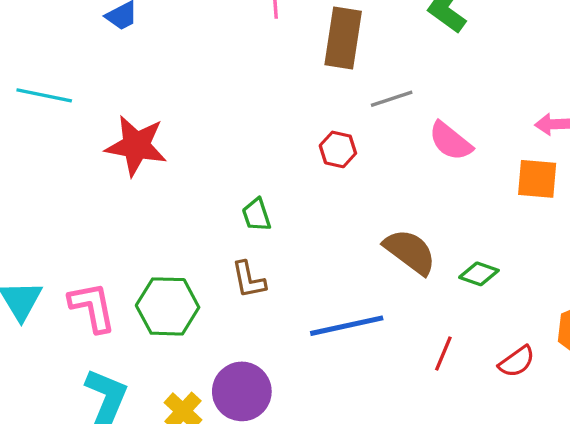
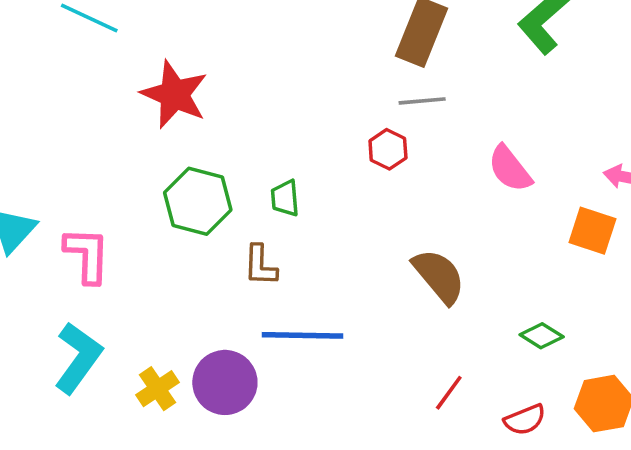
gray line: (392, 99) -> (422, 101), moved
green diamond: (479, 274) -> (542, 336), moved
green hexagon: (168, 306) -> (198, 201), moved
blue line: (347, 326) -> (302, 335), moved

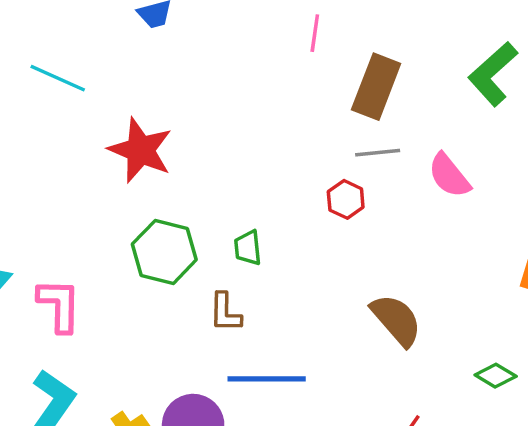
pink semicircle: (510, 169) -> (449, 176), moved

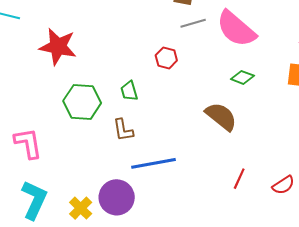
pink semicircle: (449, 176) -> (236, 29), size x1.5
red hexagon: (346, 199) -> (166, 58), moved
green diamond: (496, 376) -> (242, 77), moved

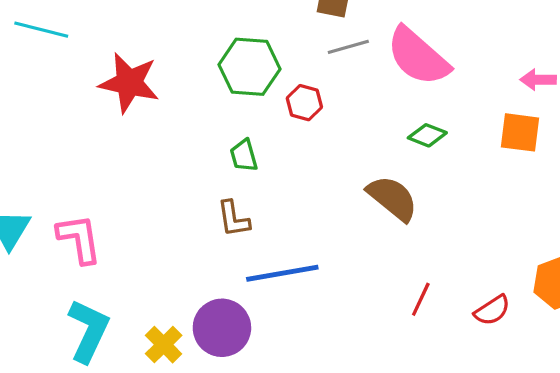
green hexagon: (82, 102) -> (250, 67), moved

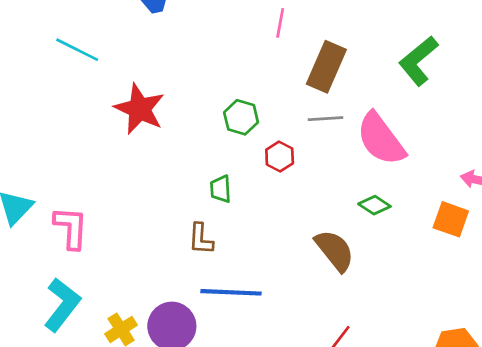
green hexagon: (250, 67) -> (241, 117), size x0.7

